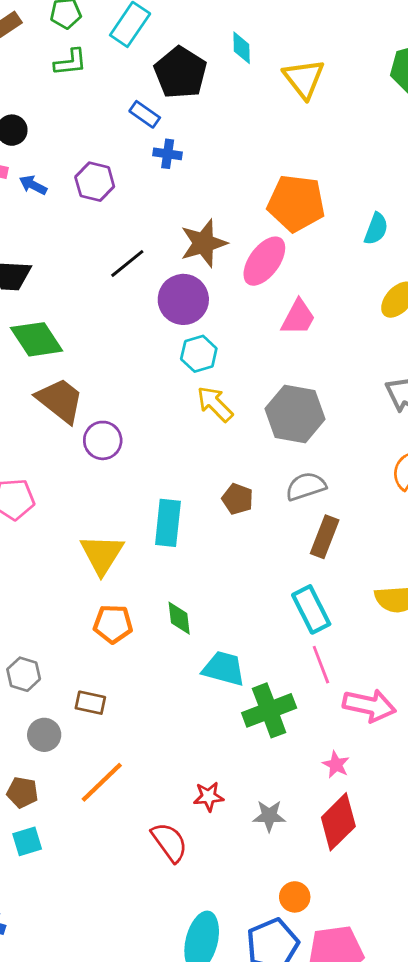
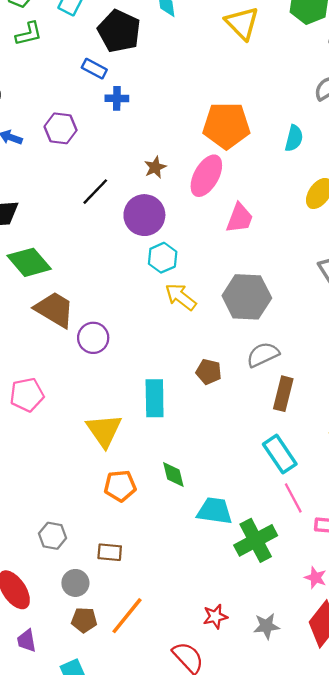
yellow triangle: (304, 79) -> (242, 23), moved
brown star: (204, 243) -> (155, 167), size x0.6
brown pentagon: (22, 792) -> (84, 620), moved

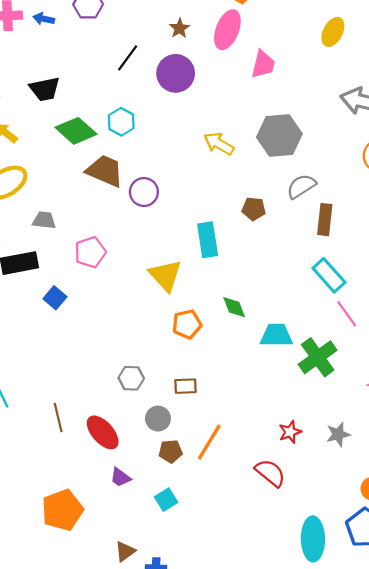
cyan hexagon: (163, 258) -> (121, 122), moved
purple trapezoid: (27, 641) -> (120, 477), turned -35

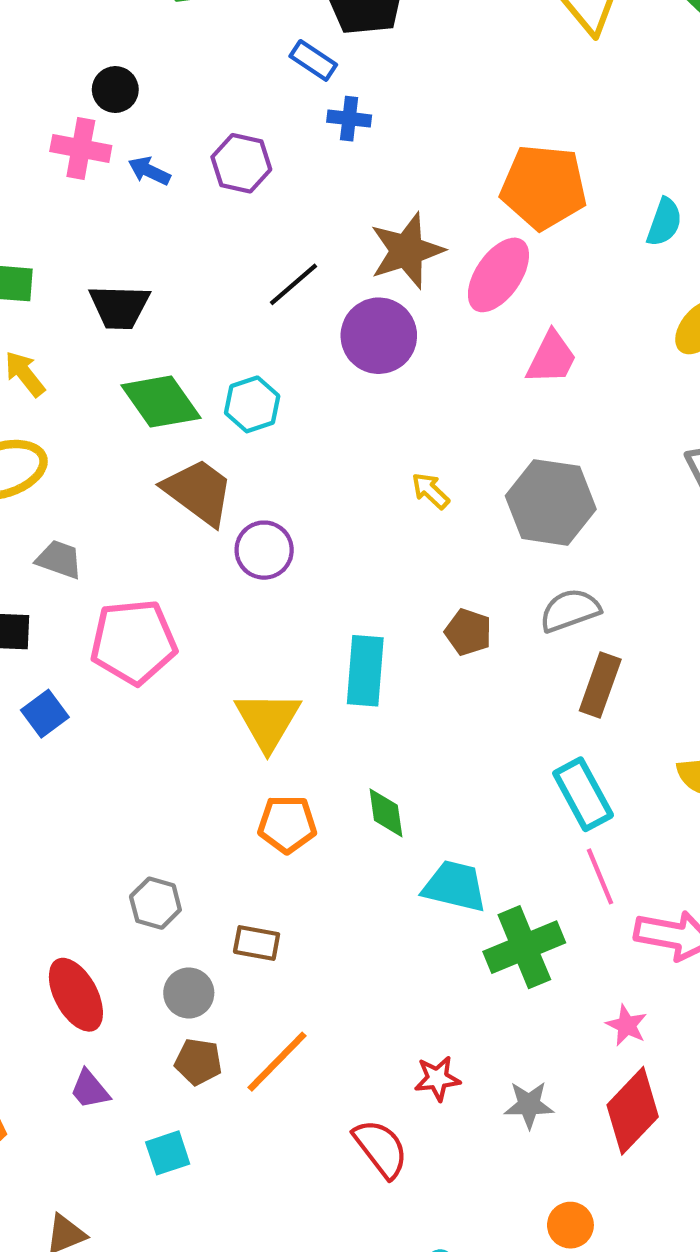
brown star: (180, 28) -> (407, 251), size x1.8
yellow arrow: (219, 144) -> (430, 491), size x0.7
pink pentagon: (90, 252) -> (133, 642), size x1.4

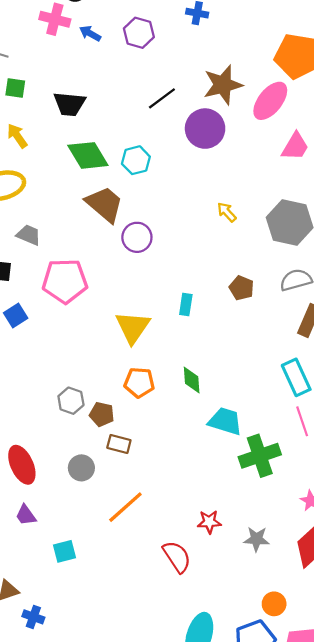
cyan rectangle: (365, 671) -> (186, 305), size x0.6
gray hexagon: (155, 903) -> (71, 401), moved
brown pentagon: (198, 1062) -> (102, 414), moved

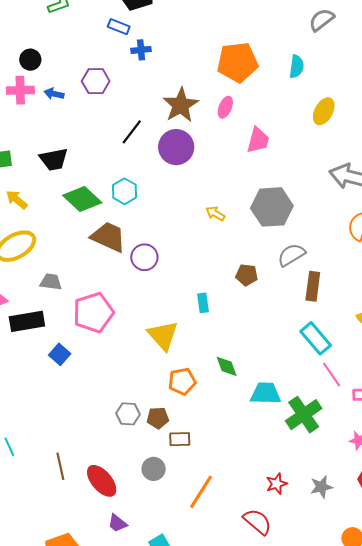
pink ellipse: (270, 101) -> (225, 107), size x0.6

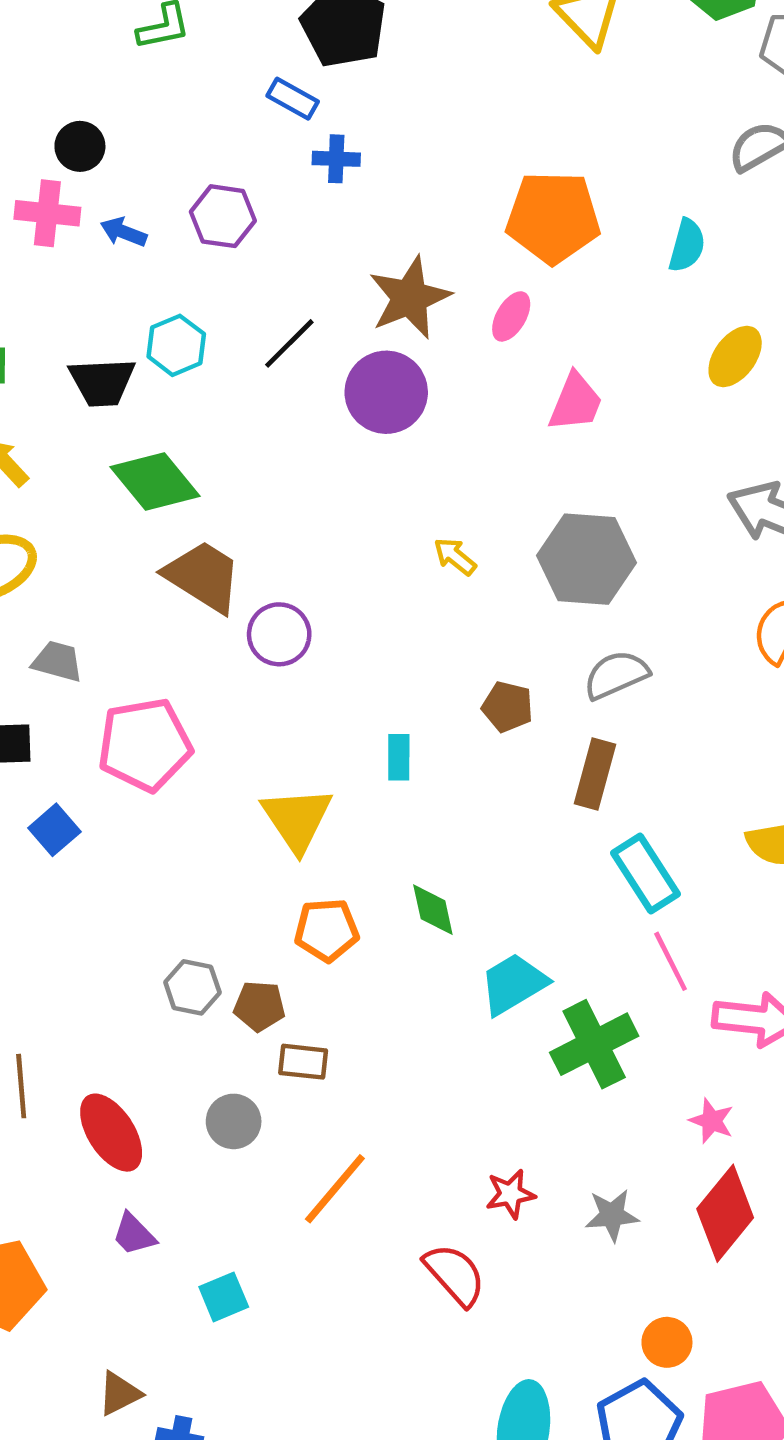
cyan hexagon: (125, 191) -> (176, 345), moved
brown rectangle: (313, 286) -> (595, 774), moved
cyan trapezoid: (266, 393) -> (513, 984), turned -40

